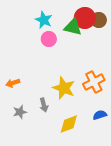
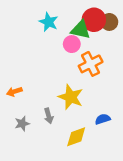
pink circle: (49, 39) -> (72, 44), moved
orange cross: (94, 82) -> (91, 64), moved
blue semicircle: (100, 115) -> (103, 119), moved

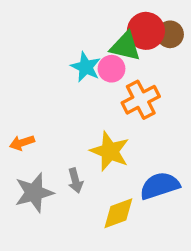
cyan star: (49, 22) -> (86, 67), moved
blue semicircle: (103, 119) -> (160, 186), size x1.6
gray star: (22, 124) -> (34, 193), size x1.6

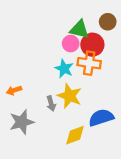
red circle: (146, 31) -> (92, 45), moved
cyan star: (86, 67) -> (64, 69), moved
orange cross: (141, 100) -> (89, 63), turned 35
gray arrow: (75, 181) -> (51, 103), moved

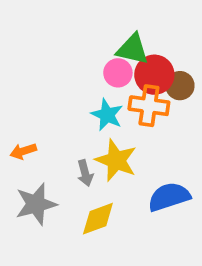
brown circle: (108, 22) -> (180, 86), moved
yellow diamond: (75, 135) -> (98, 219), moved

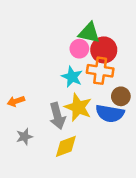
brown circle: (180, 86) -> (121, 96), moved
gray arrow: (85, 173) -> (57, 116), size x1.5
blue semicircle: (169, 197) -> (110, 113), moved, turned -152
gray star: (36, 204) -> (24, 137), size x0.6

